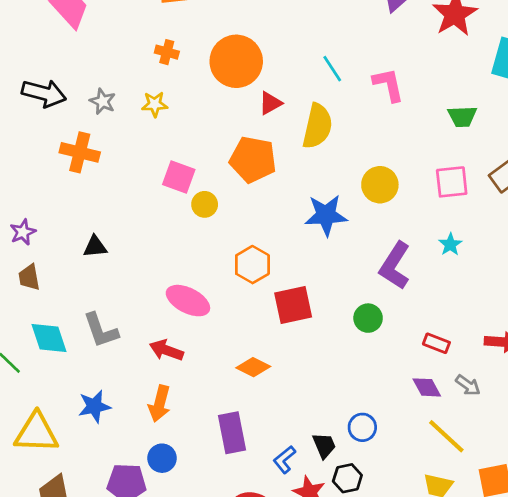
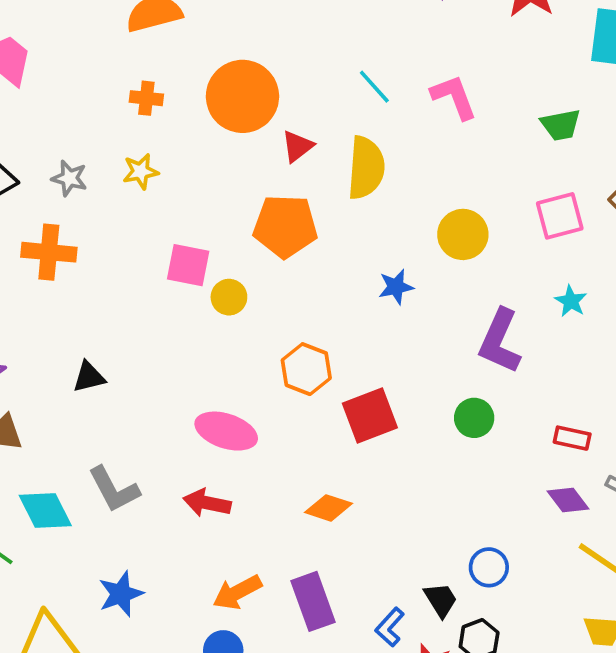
blue star: (326, 215) -> (396, 287), size x0.6
orange arrow: (160, 404) -> (237, 592), moved, turned 56

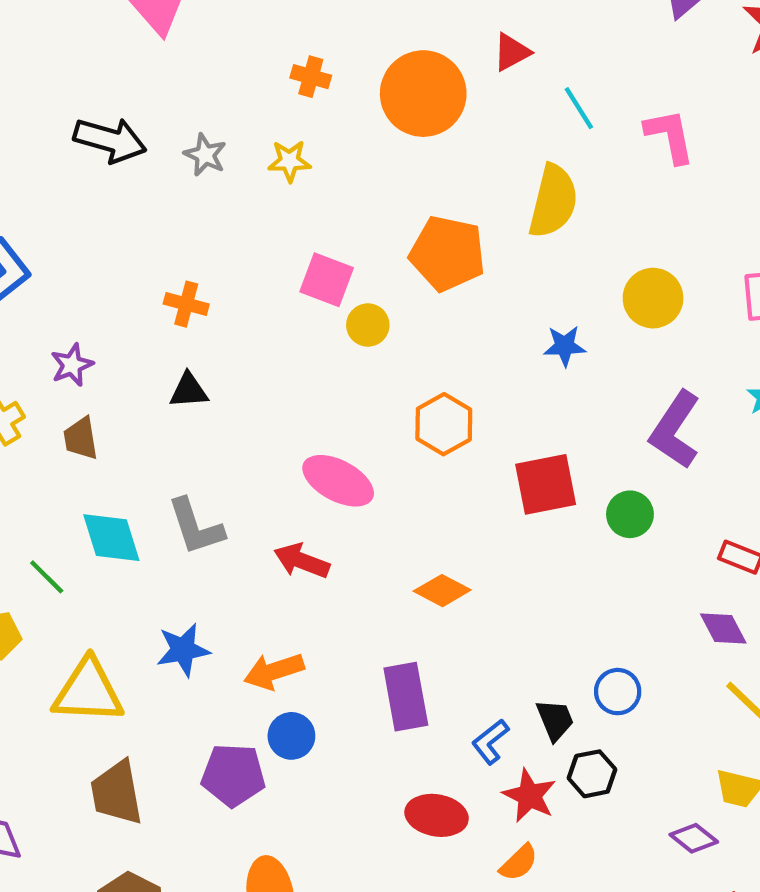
red triangle: (297, 146) -> (512, 52), moved
orange cross: (49, 252) -> (186, 304), moved, size x0.7
red square: (370, 416) -> (546, 484), moved
orange arrow: (237, 592) -> (274, 671), moved

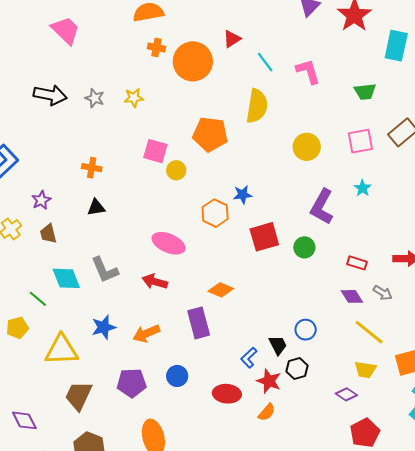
orange cross: (311, 77) -> (156, 48), moved
blue star: (565, 346) -> (243, 195), moved
purple rectangle: (406, 697) -> (199, 323), moved
blue circle: (291, 736) -> (177, 376), moved
brown trapezoid: (117, 793) -> (78, 396), turned 40

